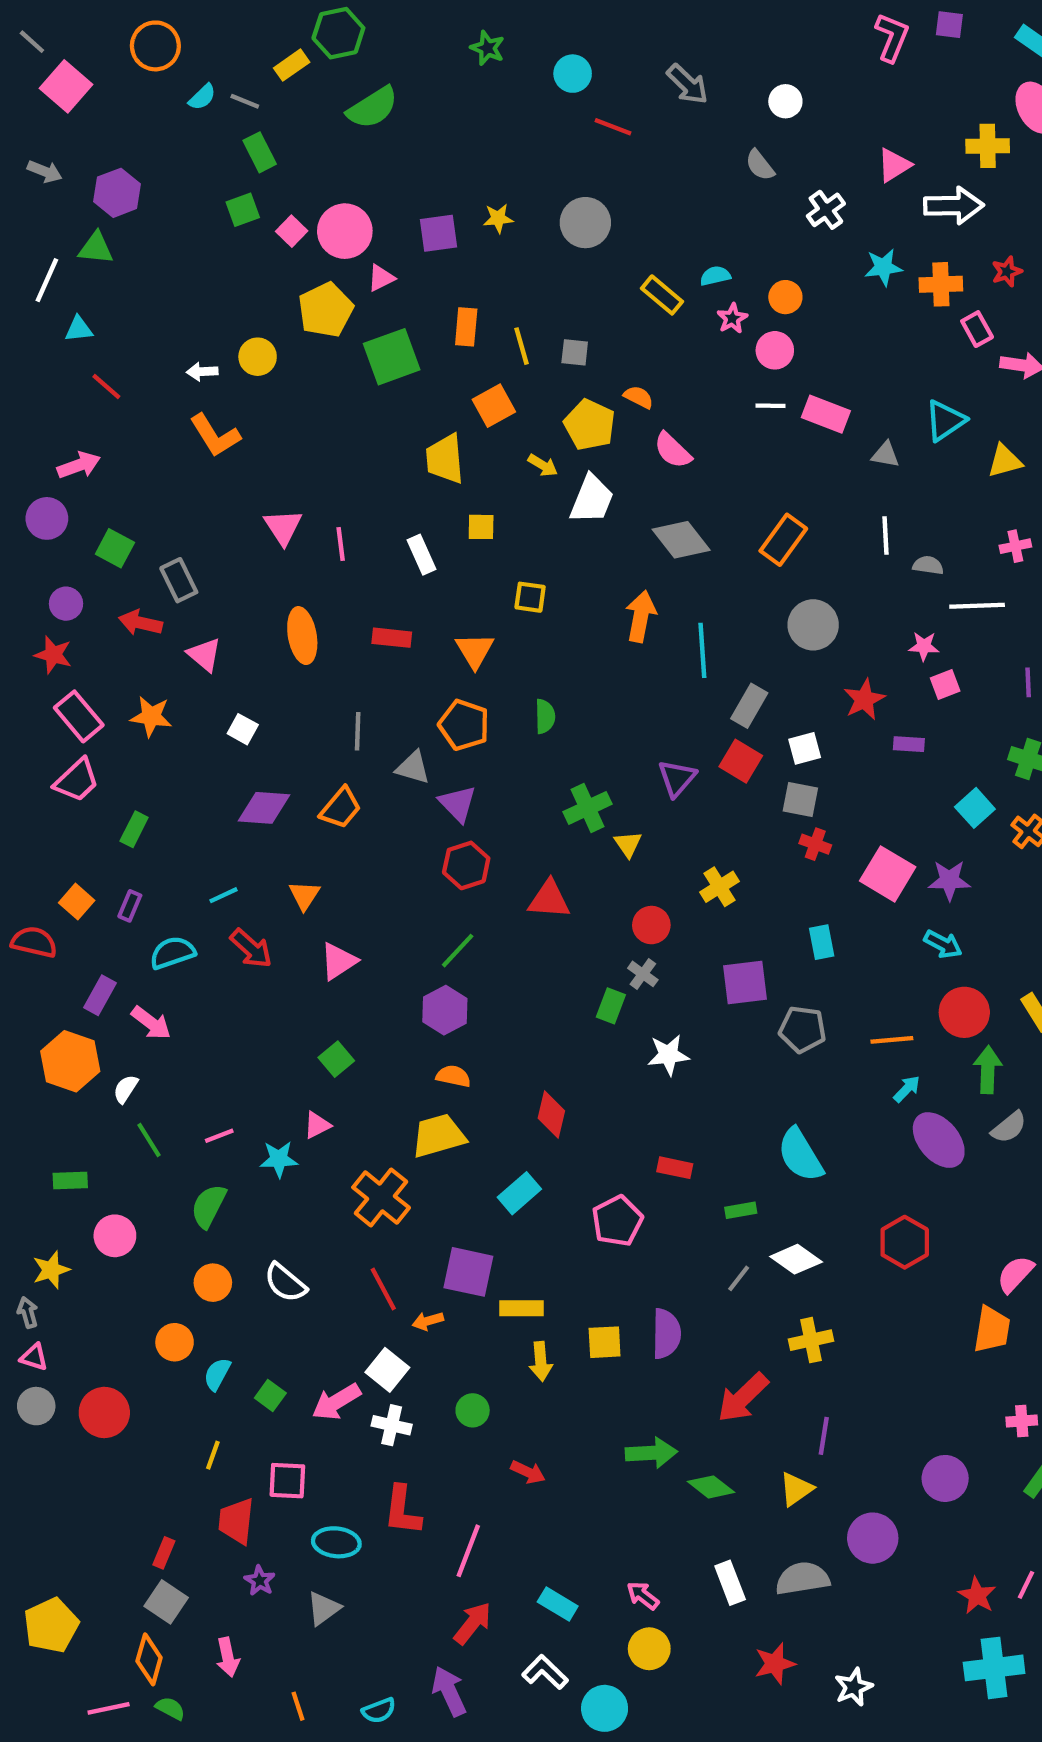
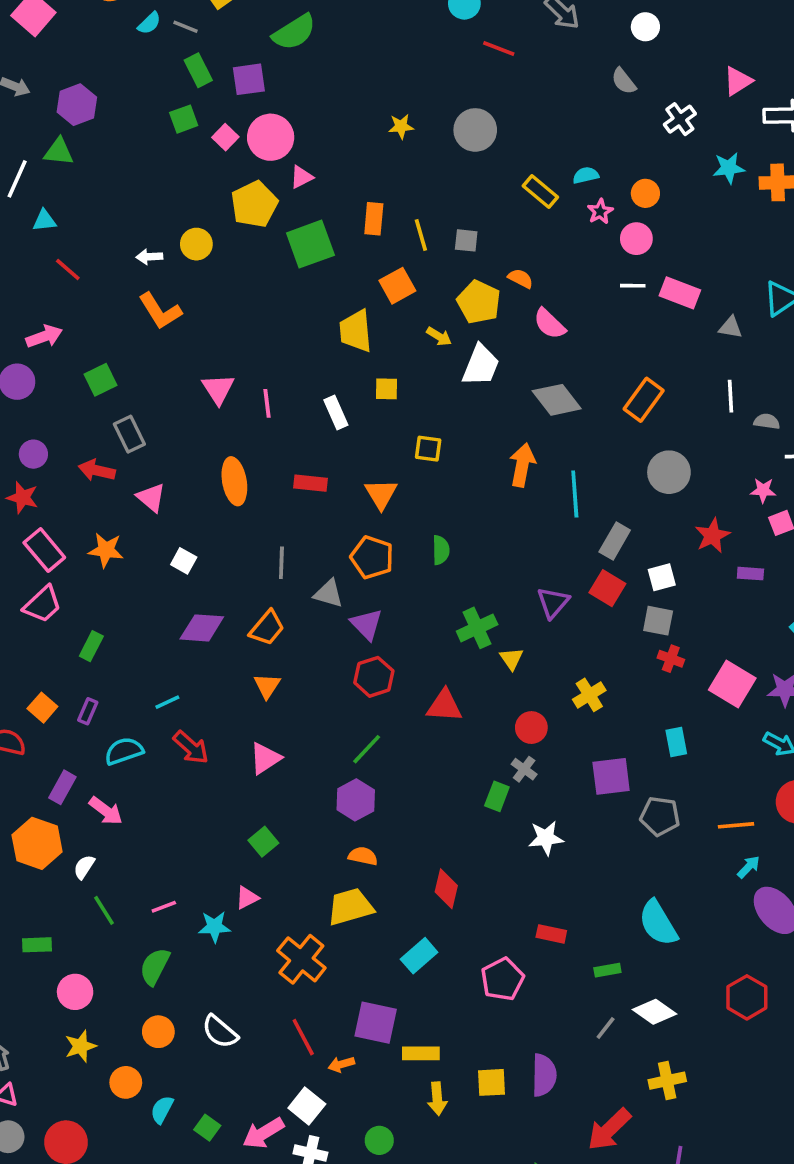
purple square: (438, 233) -> (249, 79), moved
green square: (115, 548) -> (100, 380), moved, turned 36
orange triangle: (304, 895) -> (267, 686), moved
yellow star: (51, 1270) -> (80, 1046), moved

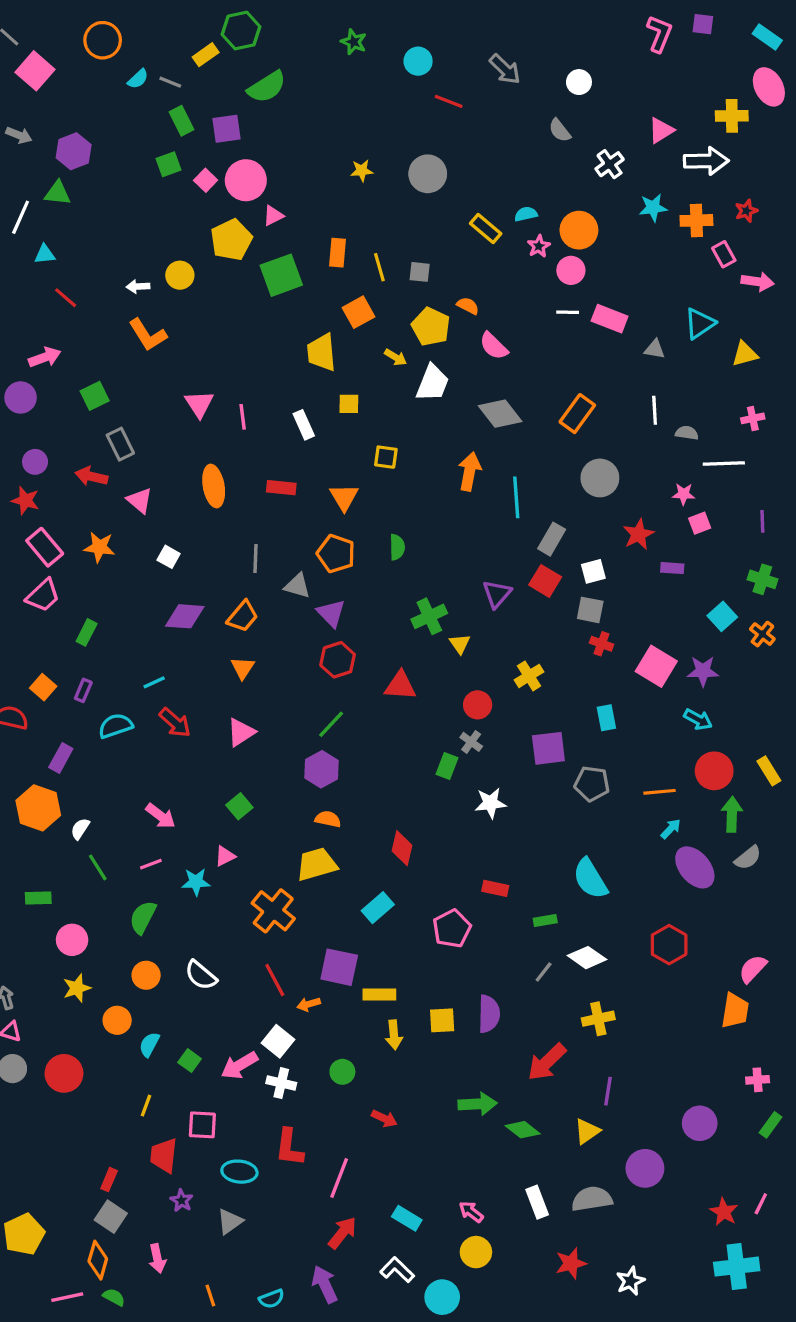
orange circle: (645, 193) -> (579, 230), size x1.5
pink arrow: (106, 811) -> (161, 816), moved

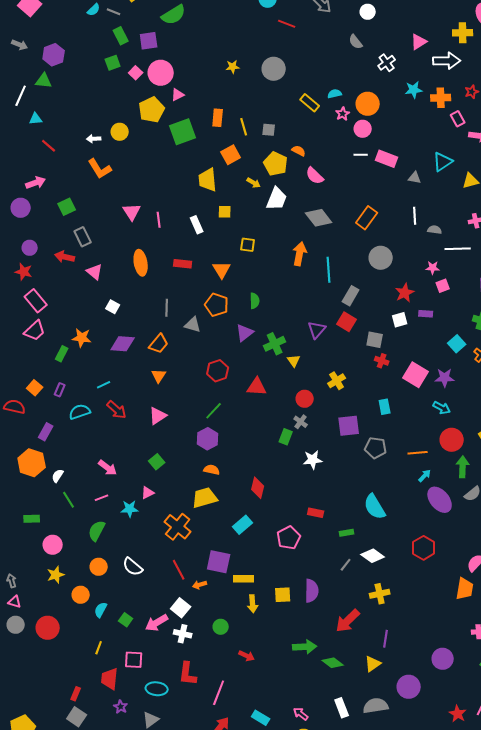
orange star: (99, 547) -> (82, 338), moved
white square: (593, 571) -> (400, 320), moved
purple triangle: (331, 613) -> (245, 333), moved, turned 36

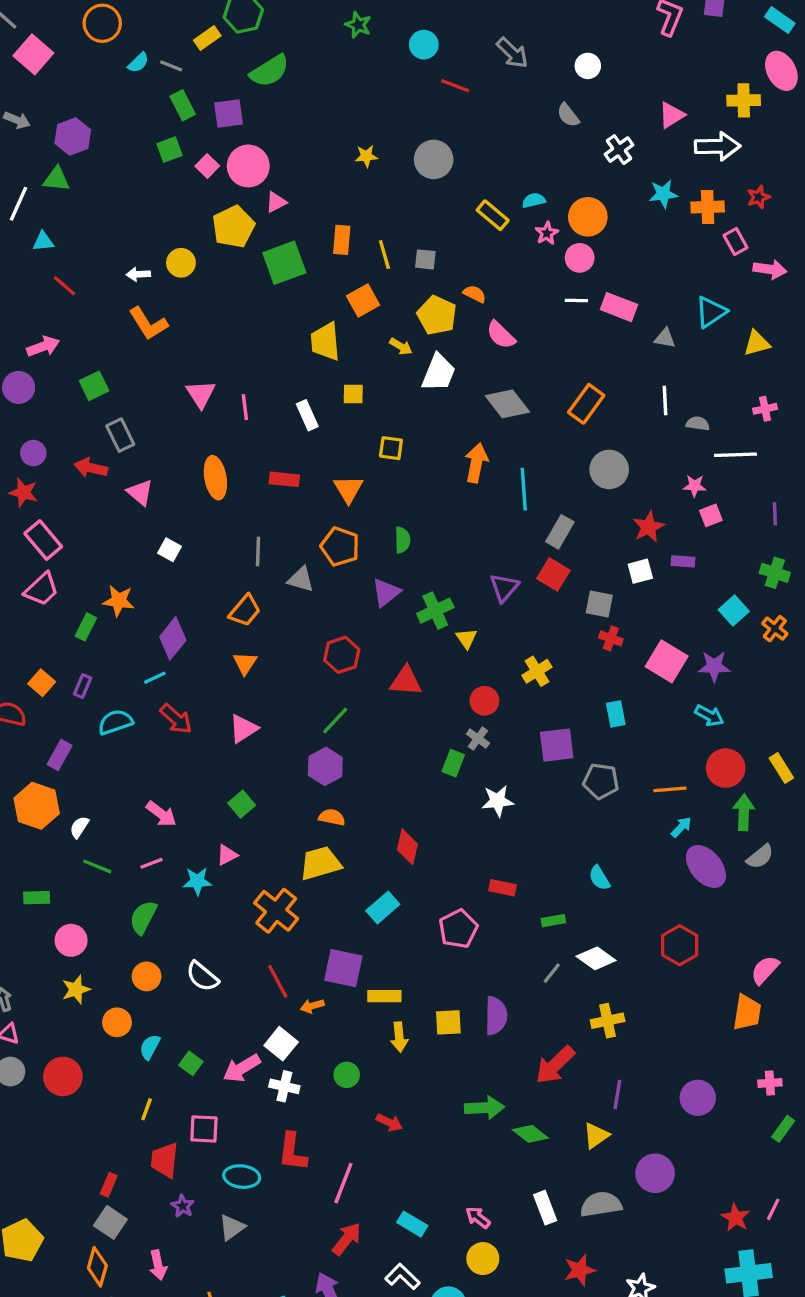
purple diamond: (123, 344) -> (173, 638), moved, turned -55
green line: (69, 500) -> (97, 866), turned -36
cyan semicircle: (375, 507) -> (599, 878), size x0.6
purple circle: (443, 659) -> (698, 1098), moved

